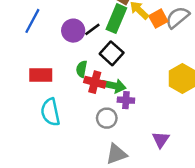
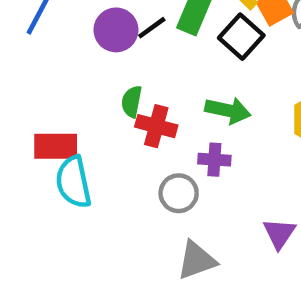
black square: (112, 53) -> (241, 37), moved
red rectangle: (41, 75) -> (56, 146), moved
green arrow: (114, 86) -> (228, 110), moved

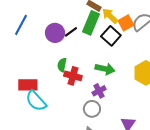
purple cross: (214, 160) -> (99, 91), turned -32
cyan semicircle: (73, 182) -> (36, 101), turned -30
gray circle: (179, 193) -> (92, 109), moved

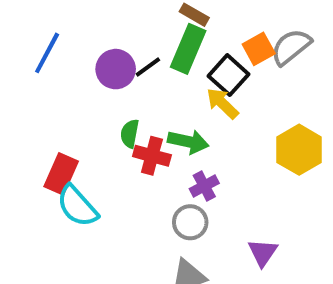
yellow arrow: (110, 16) -> (222, 103), moved
green arrow: (105, 69) -> (188, 142), moved
red rectangle: (28, 85) -> (61, 174), turned -66

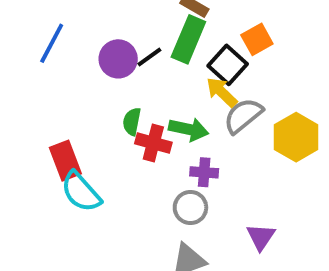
gray semicircle: (291, 47) -> (243, 116), moved
red rectangle: (61, 174) -> (65, 161), turned -45
purple cross: (204, 186) -> (204, 172), turned 32

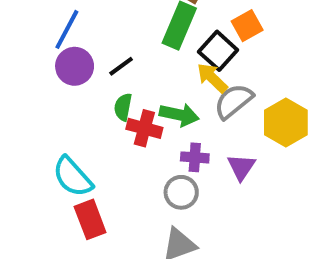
blue line: (52, 43) -> (67, 29), moved
black line: (149, 57) -> (121, 66), moved
purple circle: (118, 59) -> (75, 66), moved
red rectangle: (65, 161) -> (90, 219), moved
purple triangle: (261, 237) -> (241, 167), moved

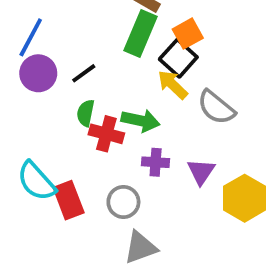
orange square: (247, 26) -> (188, 34), moved
gray semicircle: (234, 101) -> (216, 107), moved, turned -102
yellow hexagon: (286, 123) -> (245, 198), moved
gray circle: (181, 192) -> (123, 202), moved
red rectangle: (90, 219) -> (69, 200), moved

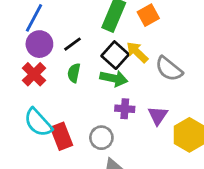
black square: (178, 58) -> (115, 55), moved
red cross: (106, 134) -> (34, 74), moved, turned 30

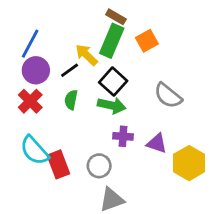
yellow arrow: (137, 52) -> (86, 55), moved
purple triangle: (158, 116) -> (157, 143), turned -45

